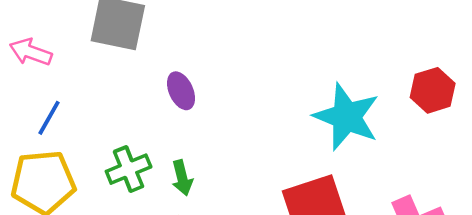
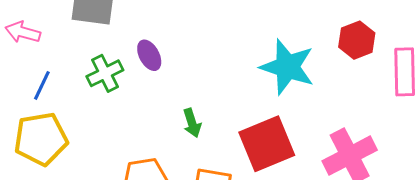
green cross: (129, 169) -> (105, 73), moved
green arrow: (182, 178) -> (192, 123), moved

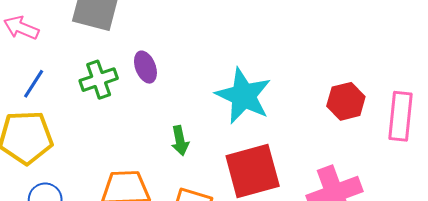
red hexagon: (357, 40) -> (346, 101), moved
cyan star: (287, 67) -> (243, 96), moved

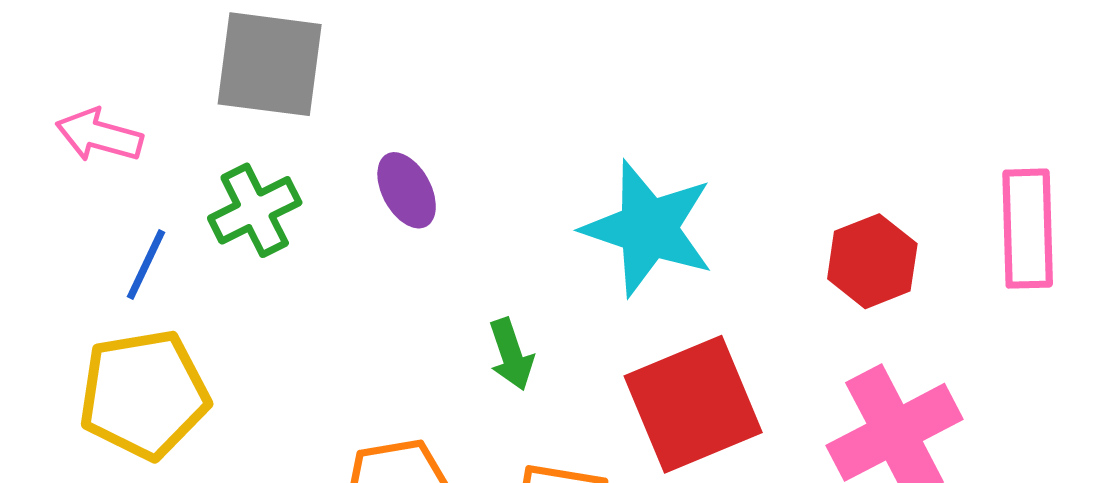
green cross: (99, 80) -> (255, 210), moved
red hexagon: (346, 101) -> (872, 261), moved

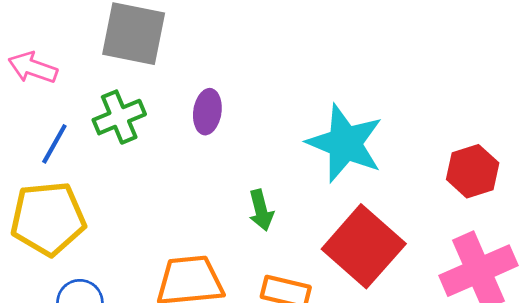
purple ellipse: (407, 190) -> (207, 112), turned 33
red square: (693, 404) -> (364, 246), turned -30

